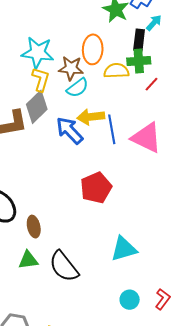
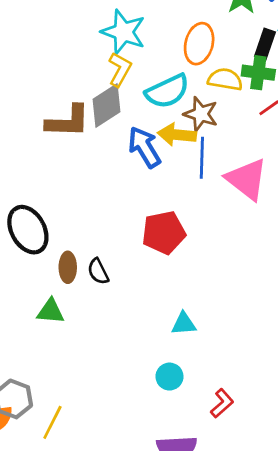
brown star: (71, 68) -> (201, 114), moved
cyan semicircle: (77, 88) -> (167, 91), size x1.4
cyan triangle: (124, 249) -> (184, 324), size x0.7
black semicircle: (64, 266) -> (98, 271), moved, size x0.6
cyan circle: (130, 300) -> (169, 377), moved

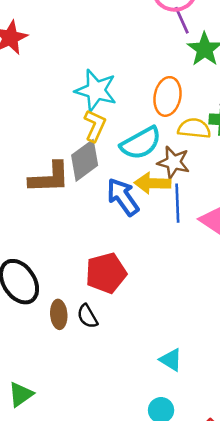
red pentagon: (164, 233) -> (106, 273), moved
green triangle: (51, 311) -> (21, 394), moved, turned -36
cyan triangle: (184, 324) -> (171, 360), turned 40

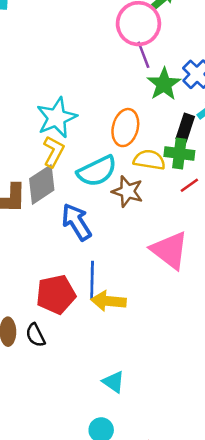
cyan star: (96, 90) -> (57, 118), turned 30
yellow arrow: (153, 183) -> (109, 301), moved
blue line: (177, 203) -> (92, 280), moved

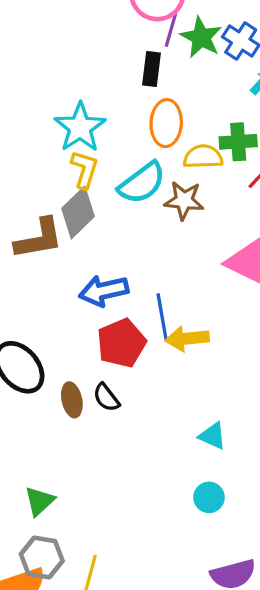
purple line: (143, 55) -> (171, 30), turned 48
green star: (164, 84) -> (201, 37), moved
black rectangle: (185, 127) -> (151, 69), moved
blue arrow: (77, 222) -> (104, 291), moved, turned -60

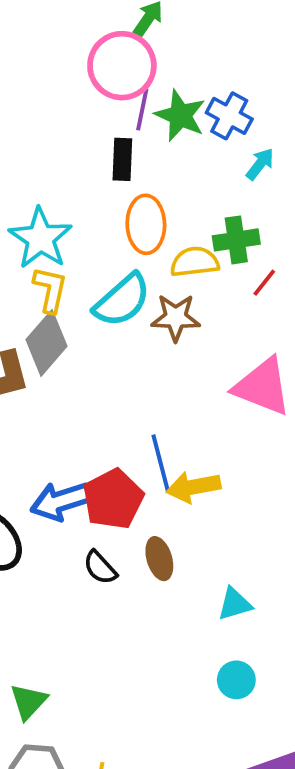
blue arrow: (104, 291) -> (61, 501), moved
brown ellipse: (72, 400) -> (159, 559), moved
cyan triangle: (213, 436) -> (235, 604), turned -36

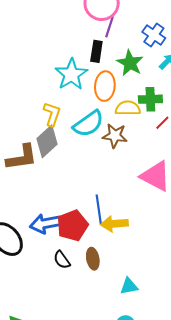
green star: (180, 115) -> (130, 63), moved
cyan star: (40, 238) -> (71, 74), moved

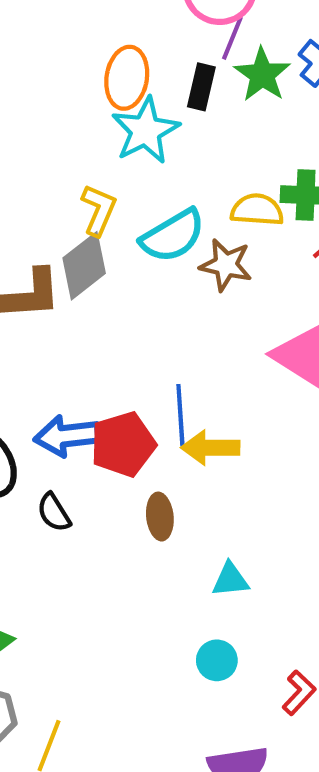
green star: (130, 63) -> (262, 75), moved
orange ellipse: (105, 86) -> (127, 78), moved
black semicircle: (62, 260) -> (54, 512), moved

